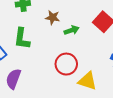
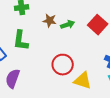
green arrow: (72, 30) -> (68, 25), moved

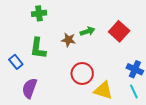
brown star: (50, 21) -> (68, 40), moved

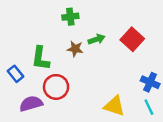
green cross: (39, 13) -> (70, 17), moved
red circle: (82, 74) -> (56, 87), moved
purple semicircle: (30, 88) -> (31, 104), turned 54

